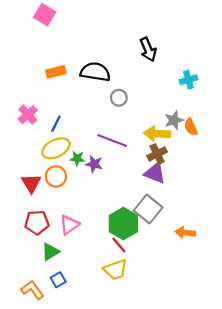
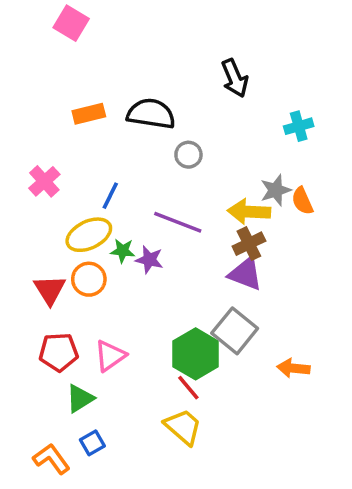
blue line: (56, 124) -> (110, 196), moved
yellow trapezoid: (115, 270) -> (183, 427), turned -120

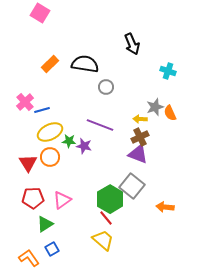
orange rectangle: (89, 114) -> (50, 64), turned -30
cyan cross: (299, 126) -> (168, 71), turned 35
blue line: (110, 196) -> (42, 110), moved, turned 49
yellow arrow: (249, 212) -> (140, 119), size x0.6

